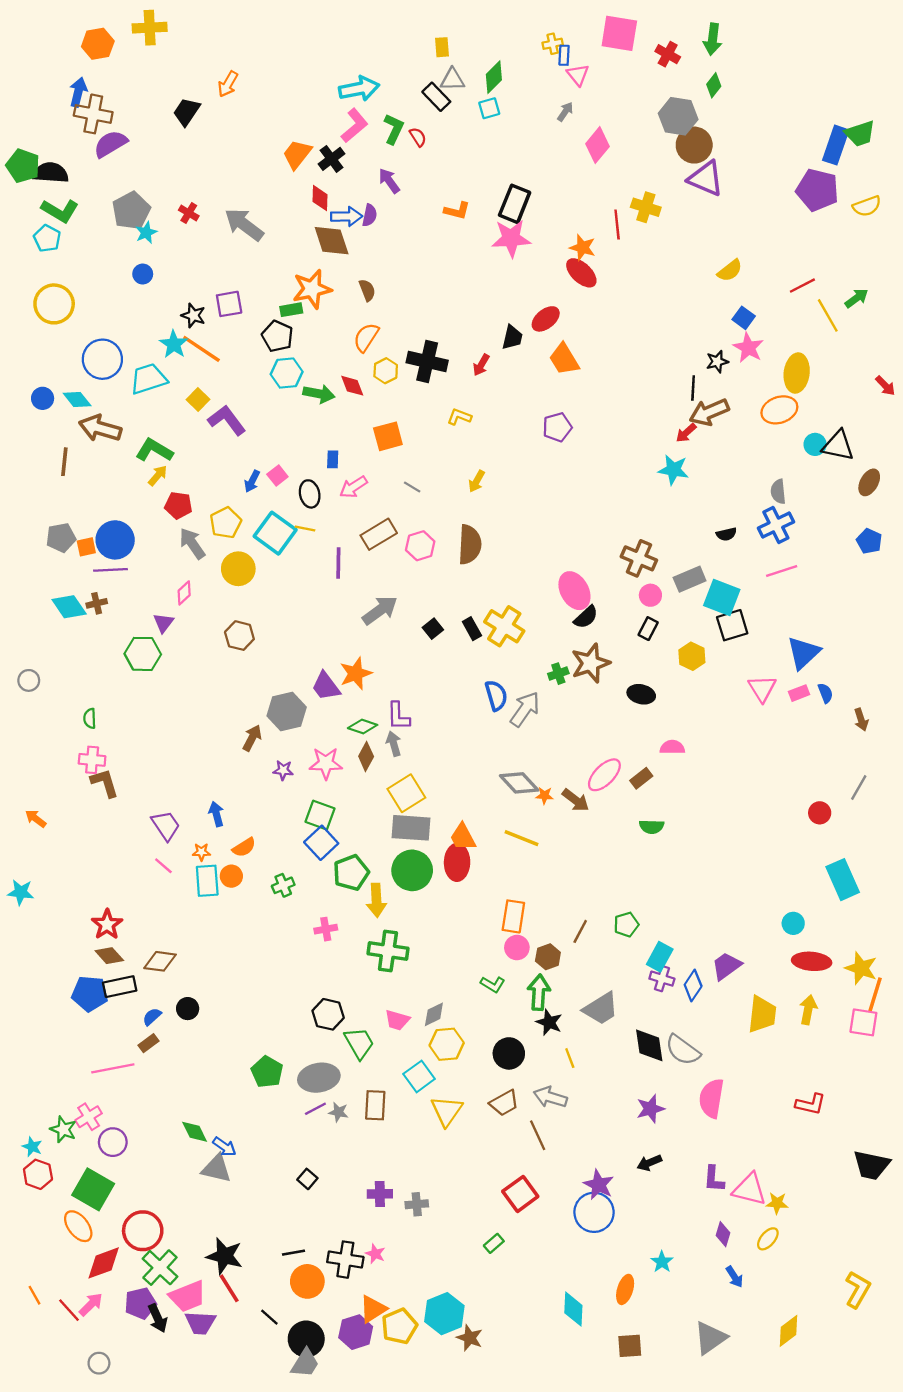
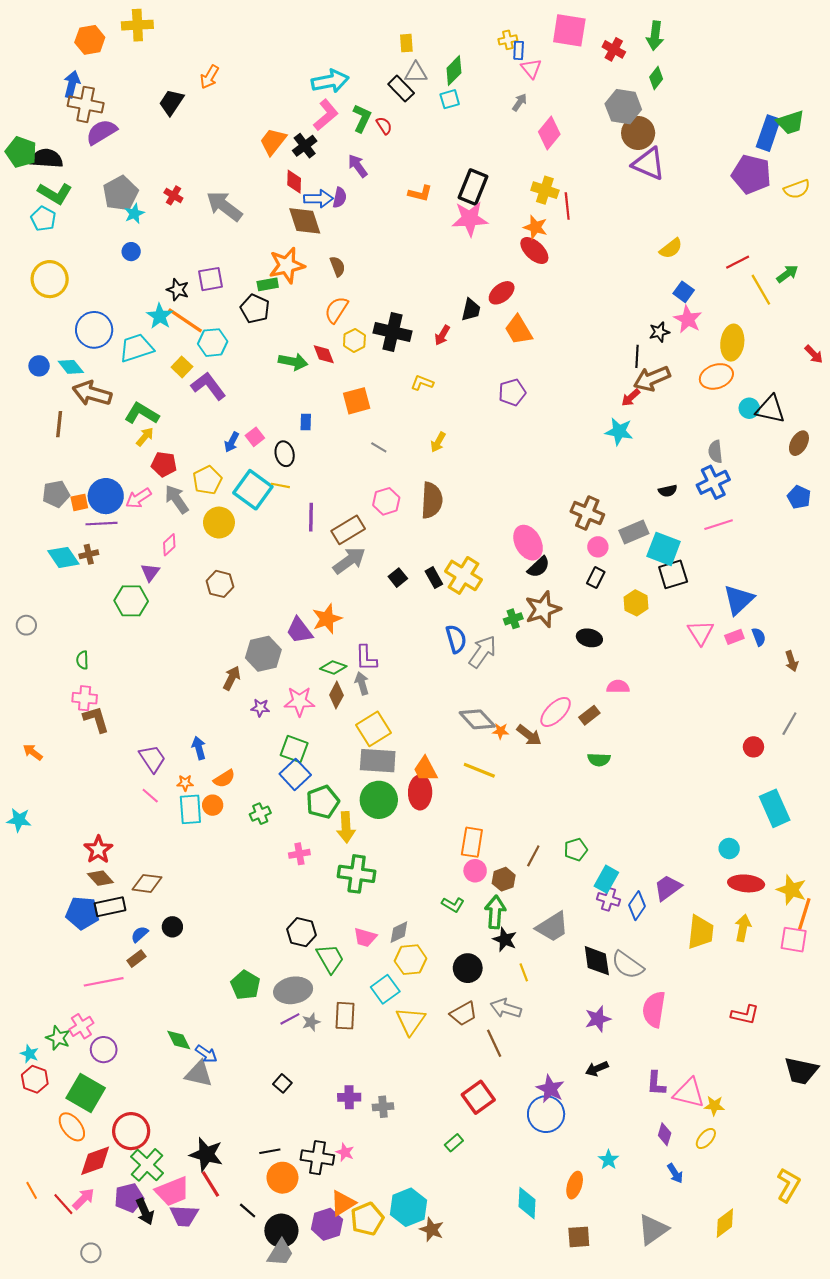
yellow cross: (646, 207) -> (545, 190), moved
cyan hexagon: (287, 373) -> (213, 343), moved
pink arrow: (353, 487) -> (139, 498), moved
brown rectangle: (379, 534) -> (348, 530), moved
gray star: (338, 1112) -> (311, 1022), turned -30

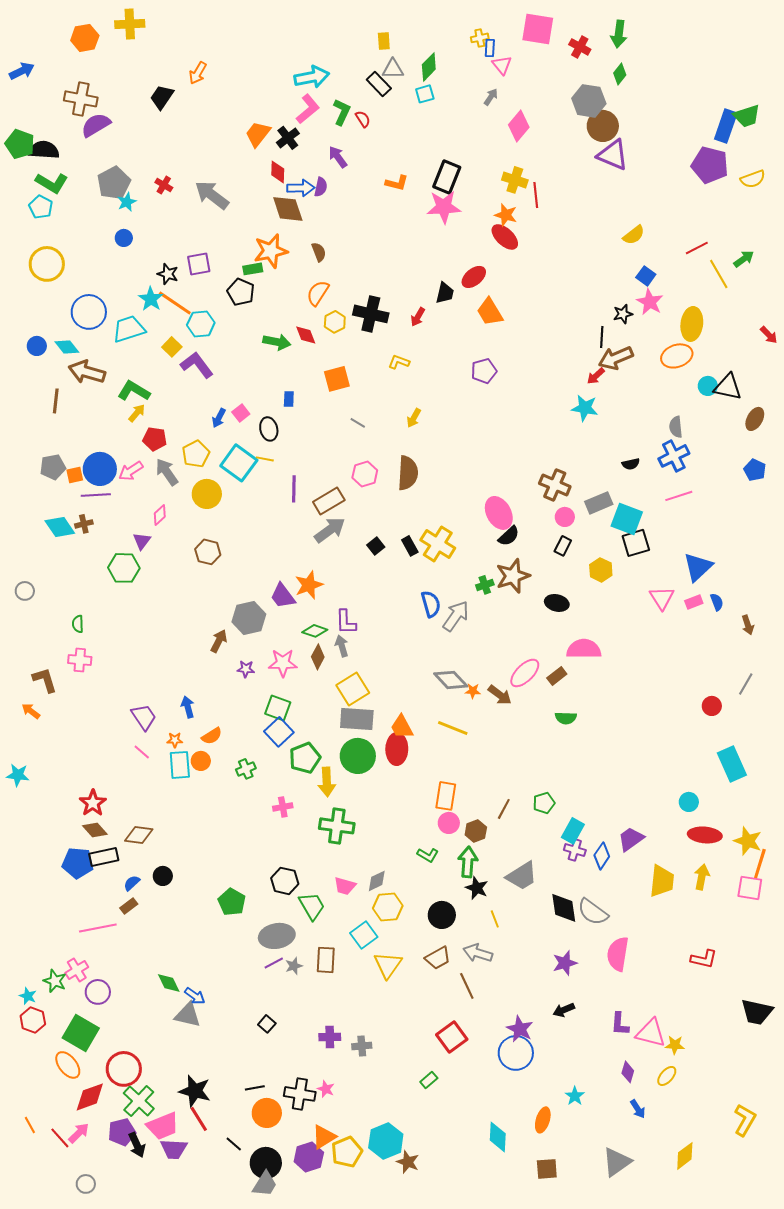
blue arrow: (72, 84) -> (22, 71), moved, turned 50
pink semicircle: (618, 687) -> (584, 649), size x1.6
brown L-shape: (96, 719) -> (45, 680), moved
green pentagon: (245, 985) -> (232, 902), moved

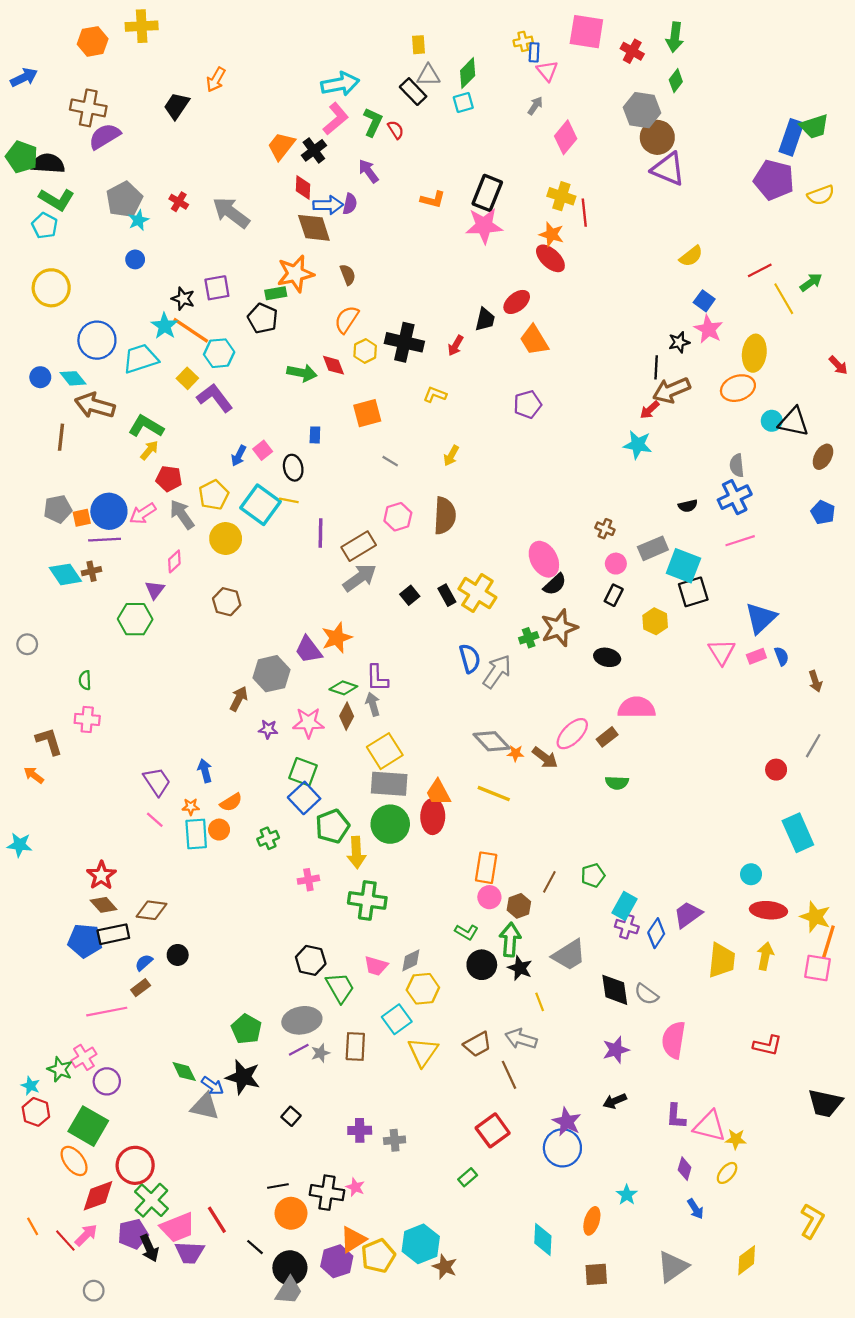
brown cross: (555, 485) -> (605, 529), size x0.6
green pentagon: (232, 902) -> (246, 1029), moved
gray semicircle: (593, 912) -> (646, 994), size x0.7
black circle: (442, 915) -> (482, 965), moved
black star: (195, 1091) -> (243, 1077), moved

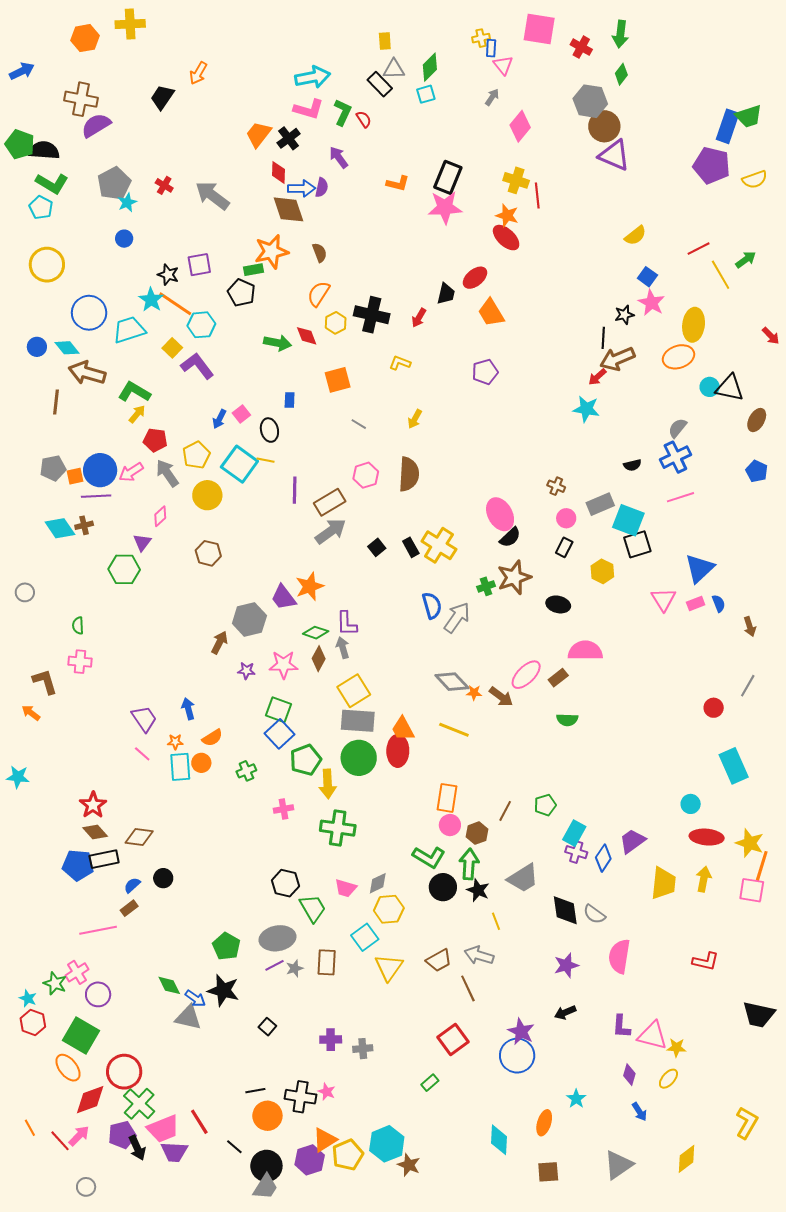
pink L-shape: (336, 119) -> (309, 109), turned 56
gray semicircle: (737, 465) -> (677, 428), turned 45
green L-shape: (467, 932) -> (429, 857), size x1.5

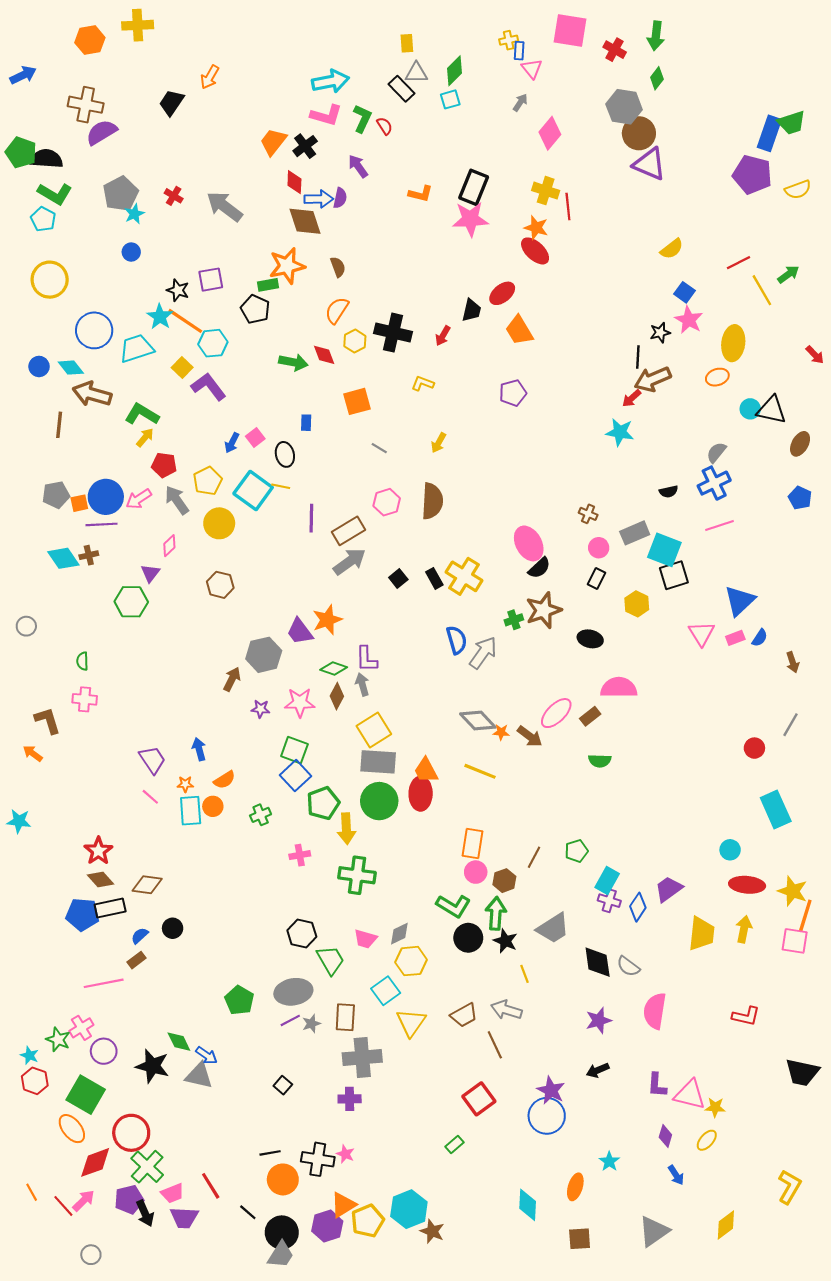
orange ellipse: (679, 357) -> (717, 377), size x0.7
blue semicircle: (719, 603) -> (760, 638), turned 54
black star: (223, 990) -> (152, 1066), moved
gray cross: (363, 1049) -> (362, 1058), moved, size x1.8
pink trapezoid: (163, 1129) -> (173, 1193), size x0.7

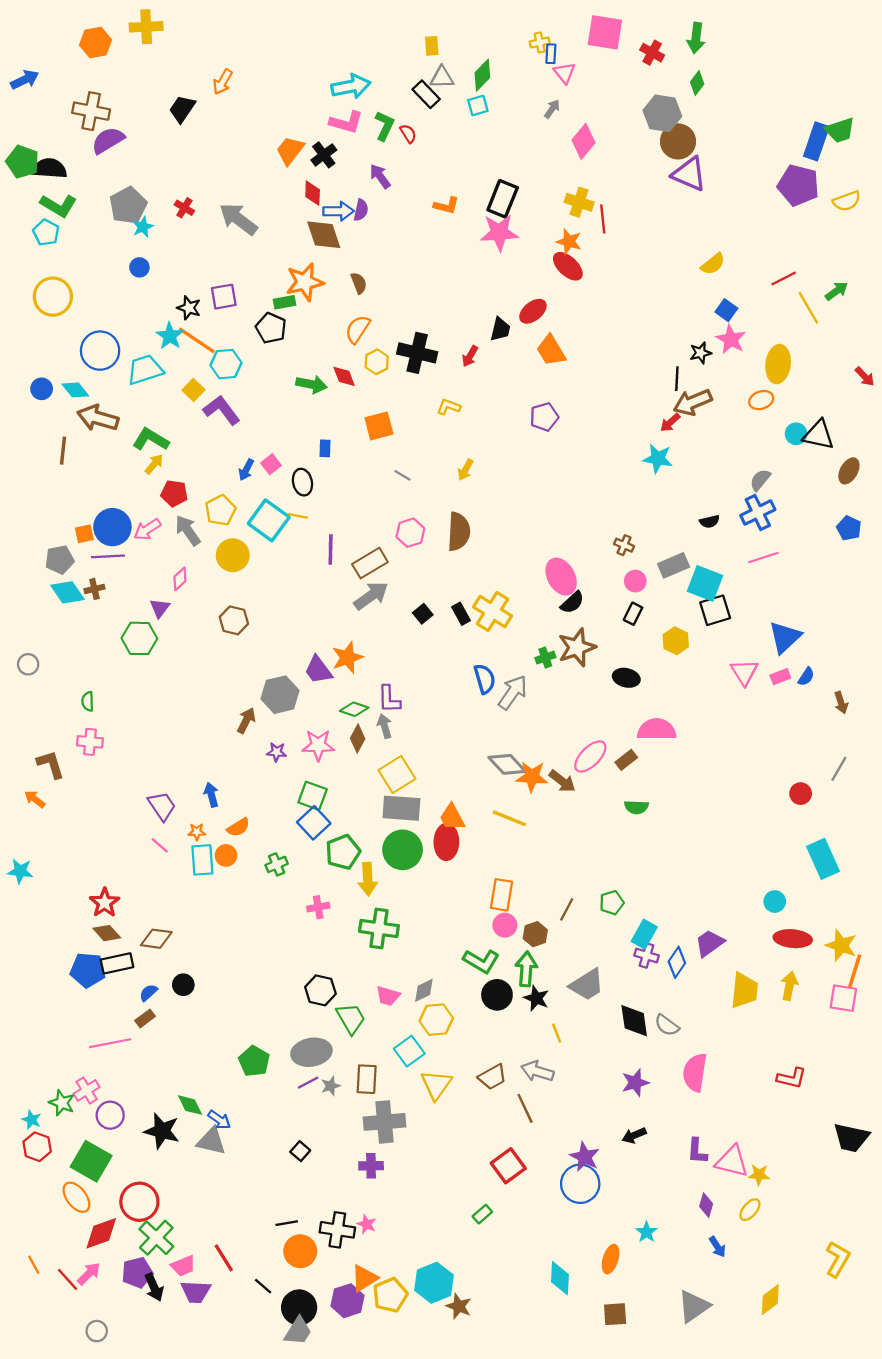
gray pentagon: (56, 495) -> (60, 560), moved
orange star: (501, 732) -> (532, 777), size x1.8

